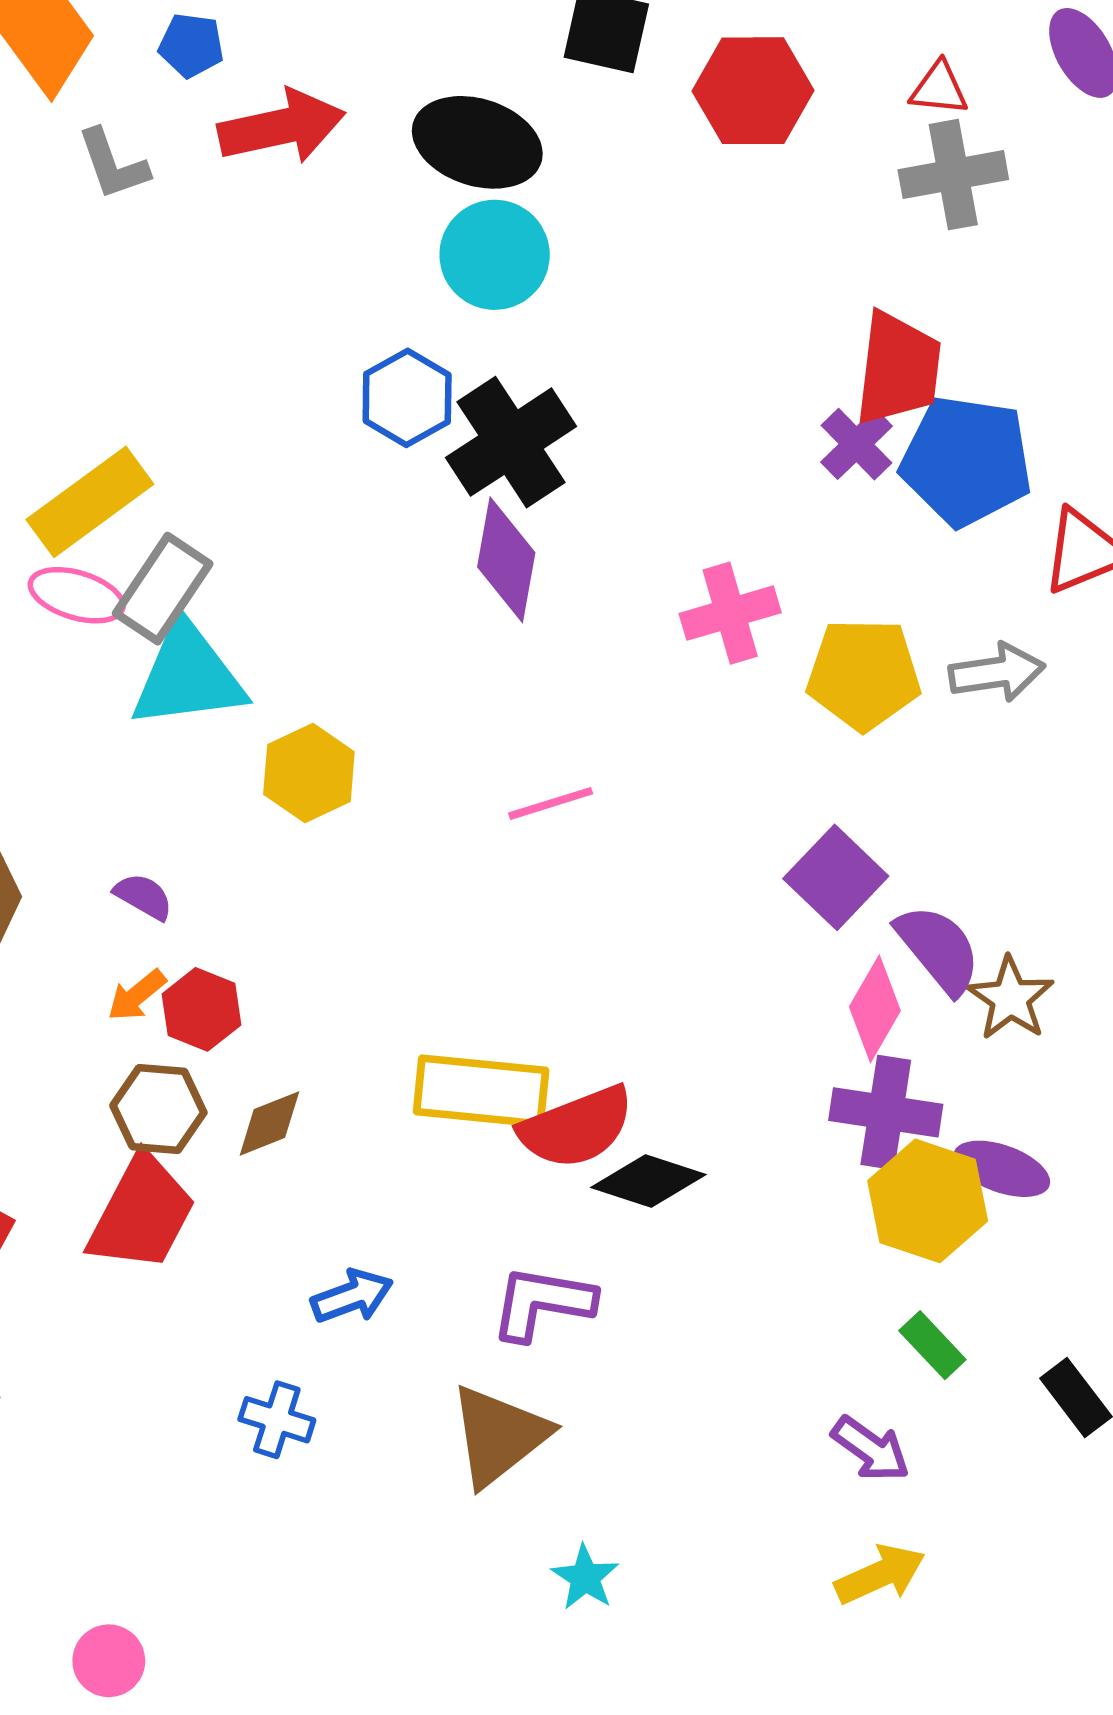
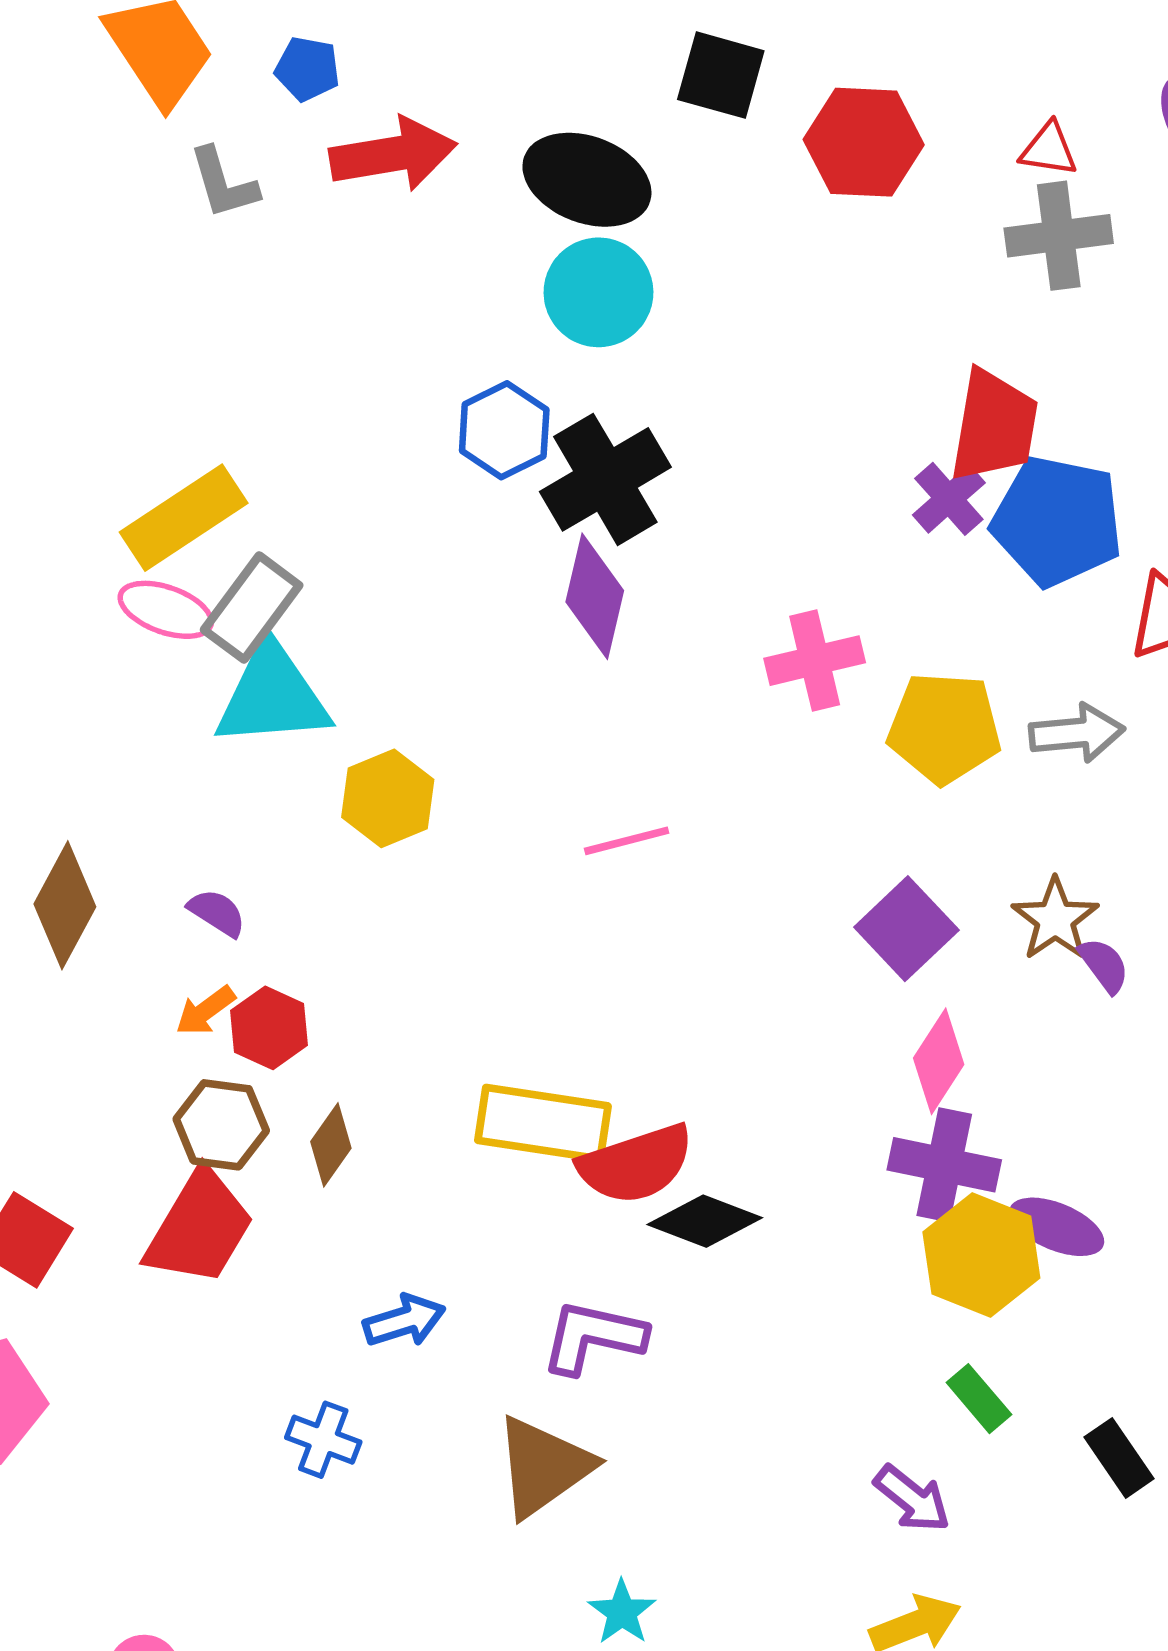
purple semicircle: (938, 949) -> (1104, 965), moved, size x0.6
brown star: (1010, 998) -> (1055, 919), moved
brown diamond: (269, 1124) -> (331, 1145), turned -36

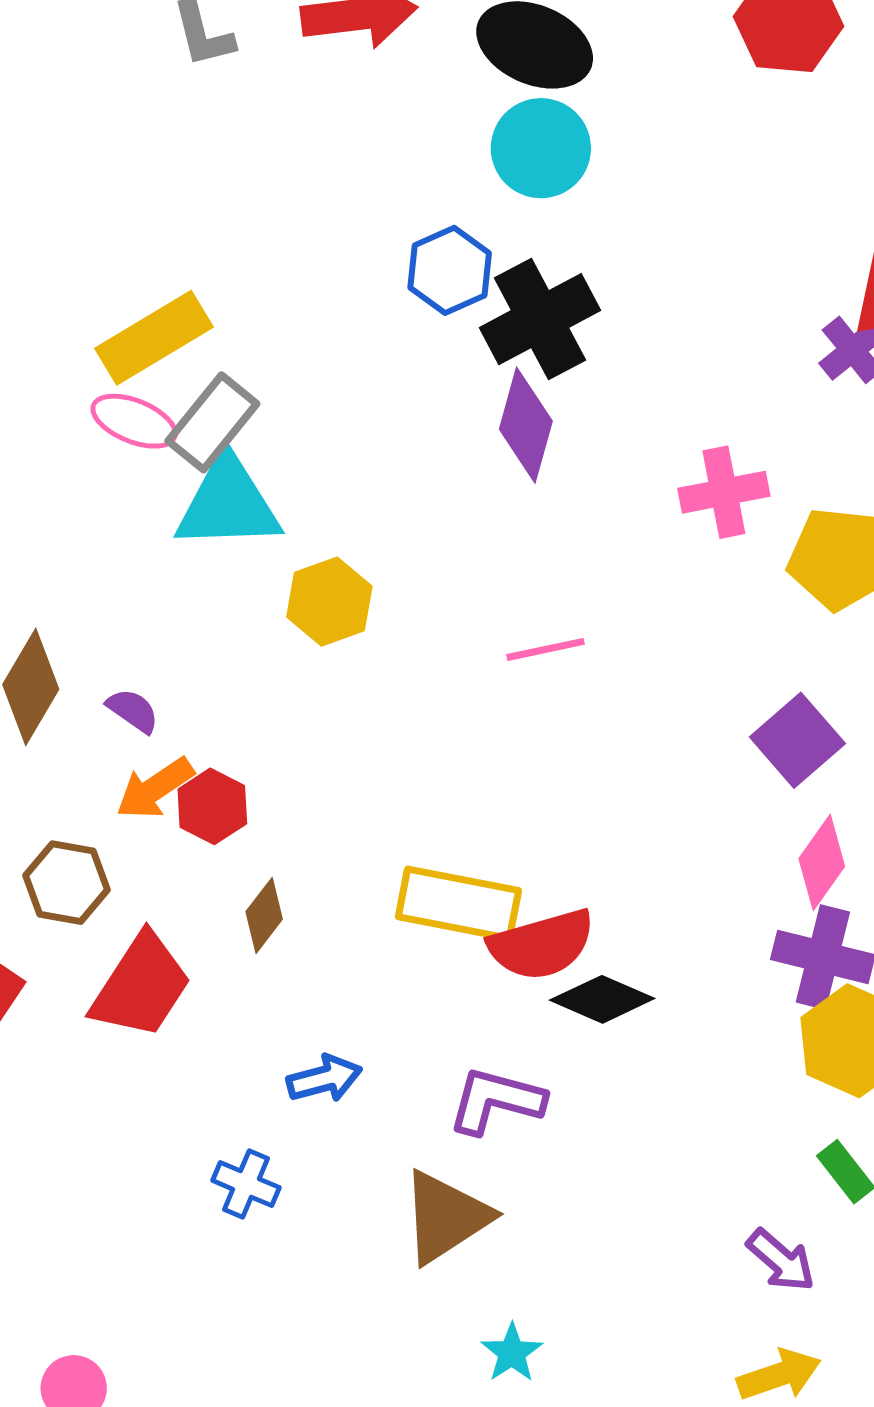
purple semicircle: (217, 913) -> (133, 711), moved
orange arrow: (205, 1011) -> (155, 788), size x1.4
brown hexagon: (221, 1125) -> (66, 883), moved

